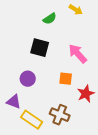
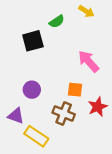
black square: (40, 48) -> (33, 41), moved, turned -30
brown cross: (60, 115) -> (64, 114), moved

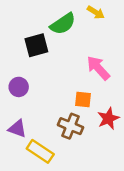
green semicircle: (57, 21) -> (63, 24), size x1.5
purple circle: (32, 90) -> (19, 87), moved

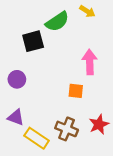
pink arrow: (98, 68) -> (90, 62), turned 40
red star: (108, 119) -> (99, 124), moved
brown cross: (70, 126) -> (67, 129), moved

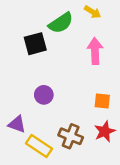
pink arrow: (90, 62) -> (95, 51), moved
purple circle: (17, 79) -> (44, 95), moved
orange square: (76, 91) -> (102, 101), moved

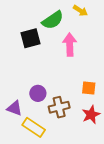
pink arrow: (95, 51) -> (70, 45), moved
purple circle: (44, 95) -> (38, 93), moved
brown cross: (71, 136) -> (59, 107), moved, turned -36

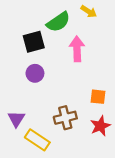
purple circle: (38, 93) -> (35, 73), moved
purple triangle: (15, 108) -> (16, 119), turned 42

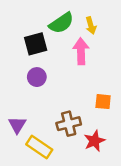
yellow arrow: (89, 11) -> (91, 25), moved, turned 42
red star: (100, 126) -> (95, 141), moved

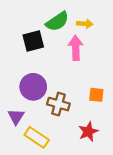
yellow arrow: (91, 25) -> (85, 24), turned -70
purple circle: (37, 77) -> (33, 87), moved, size x1.5
brown cross: (69, 124) -> (58, 104), moved, turned 30

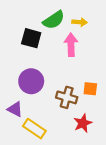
black square: (33, 41) -> (31, 38), turned 30
brown cross: (58, 104) -> (67, 97), moved
purple triangle: (16, 117) -> (15, 109), turned -35

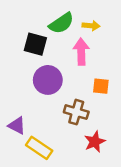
purple circle: (31, 81) -> (48, 80), moved
orange square: (90, 89) -> (101, 86), moved

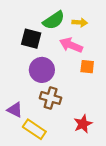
pink arrow: (81, 52) -> (71, 45), turned -65
orange square: (101, 86) -> (87, 67), moved
brown cross: (76, 112) -> (51, 98), moved

